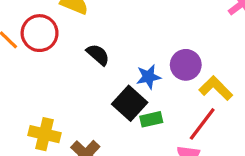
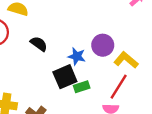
blue star: (149, 77) -> (77, 56), turned 30
black square: (130, 103) -> (65, 77), turned 30

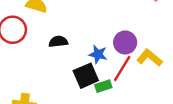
black semicircle: (39, 44) -> (58, 42), turned -42
red line: (119, 87) -> (122, 68), moved

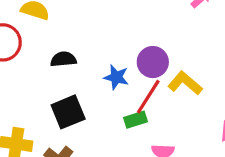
black square: (86, 76) -> (68, 112), moved
green rectangle: (103, 86) -> (136, 120), moved

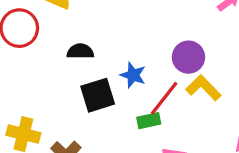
purple circle: (153, 62) -> (188, 57), moved
black square: (68, 112) -> (98, 95), moved

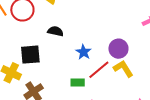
black square: (98, 95) -> (30, 55), moved
green rectangle: (149, 121) -> (78, 82), moved

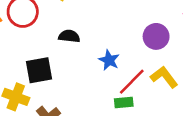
purple circle: (118, 49) -> (156, 36), moved
green rectangle: (78, 82) -> (124, 103), moved

